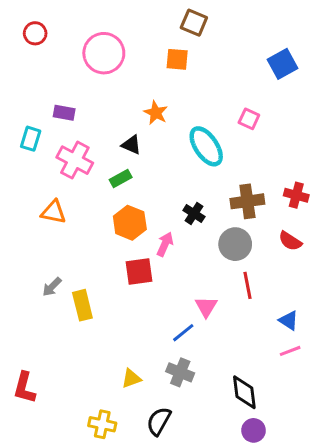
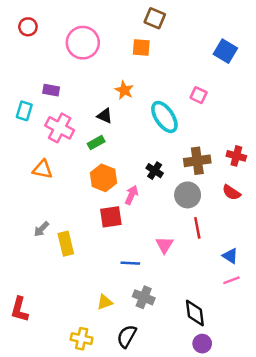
blue square: (283, 64) -> (225, 51), turned -30
blue line: (183, 333) -> (130, 263), moved, turned 42

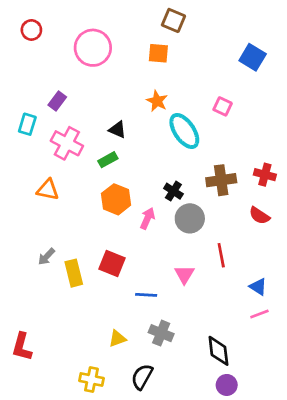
purple rectangle: (51, 90) -> (57, 101), turned -63
orange star: (124, 90) -> (157, 101), moved
gray circle: (188, 195) -> (190, 218), moved
red square: (111, 217) -> (112, 263), moved, turned 30

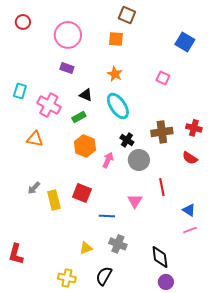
purple rectangle: (57, 101) -> (67, 68), moved, turned 72
cyan ellipse: (184, 131) -> (118, 106), moved

